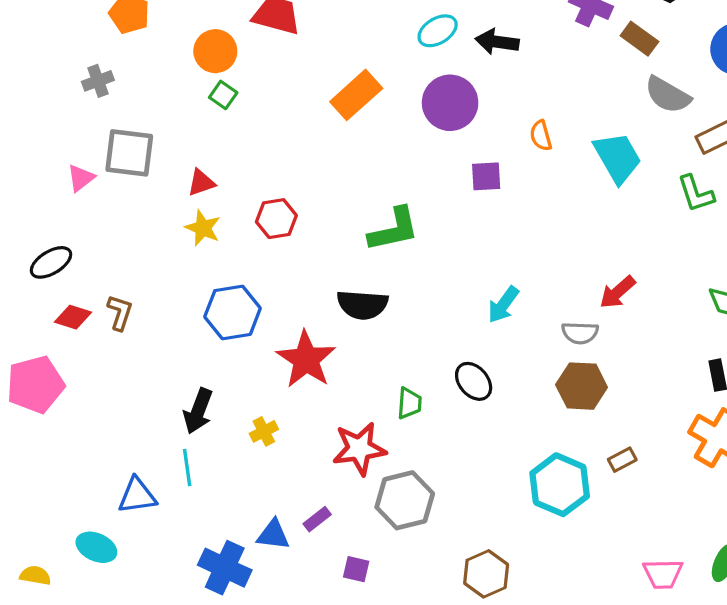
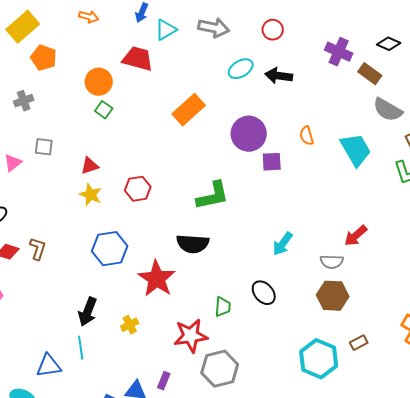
purple circle: (450, 103) -> (249, 134), moved
gray square: (129, 153) -> (44, 147), size x0.6
purple rectangle: (317, 519) -> (164, 381), turned -30

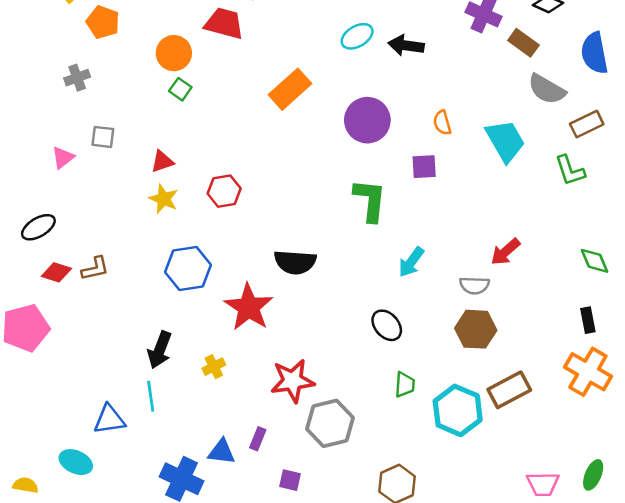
purple square: (272, 162) -> (424, 167), moved
green L-shape: (213, 196) -> (370, 200), moved, turned -72
brown L-shape: (38, 249) -> (95, 269), turned 60
green trapezoid: (223, 307) -> (405, 385), moved
brown rectangle: (359, 343) -> (509, 390), size x1.8

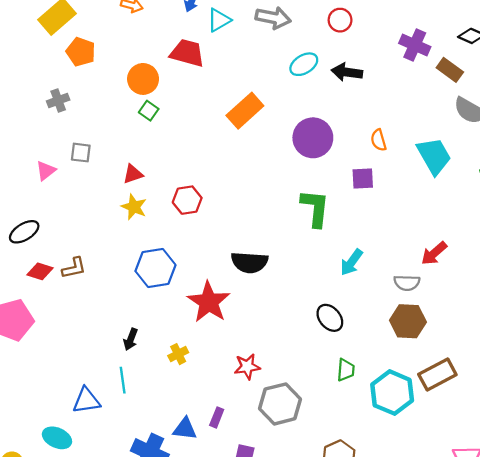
black arrow: (160, 350) -> (131, 339), size x0.7
red star: (293, 381) -> (247, 367), size x0.7

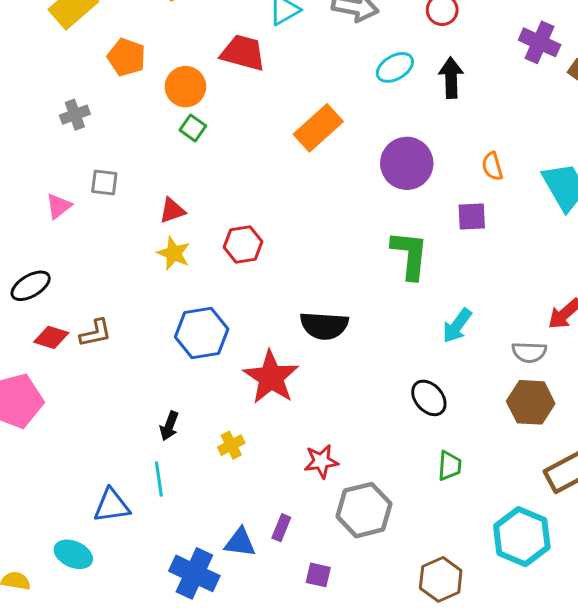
orange pentagon: (81, 52) -> (126, 57), moved
black arrow: (347, 72) -> (451, 78), turned 80
cyan hexagon: (392, 393) -> (522, 537), moved

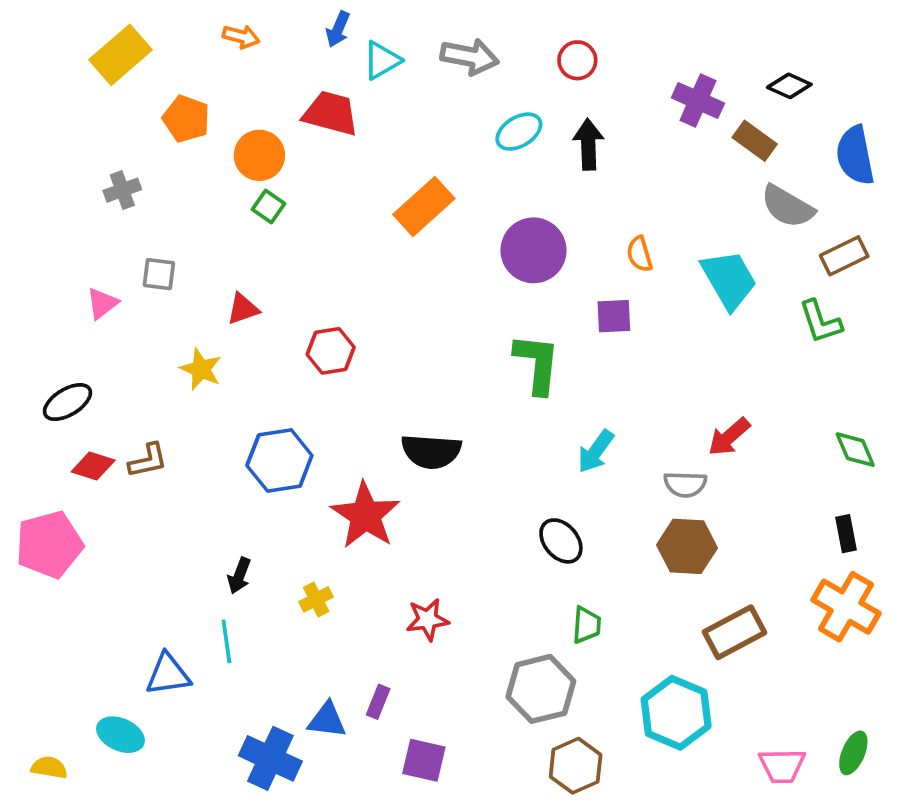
yellow star: (174, 253) -> (201, 369), moved
gray hexagon: (364, 510) -> (541, 689), moved
purple square: (318, 575) -> (424, 760), size x1.4

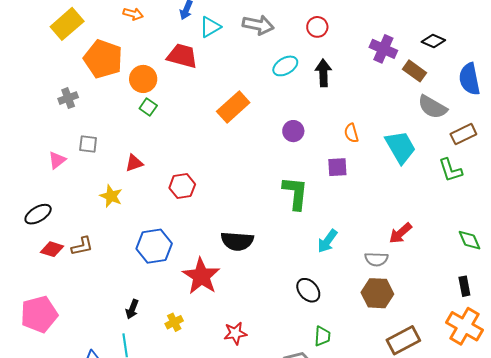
orange pentagon: (186, 119) -> (103, 59), size x1.5
purple circle: (534, 250) -> (293, 131), size x0.6
pink pentagon: (49, 545) -> (39, 314), moved

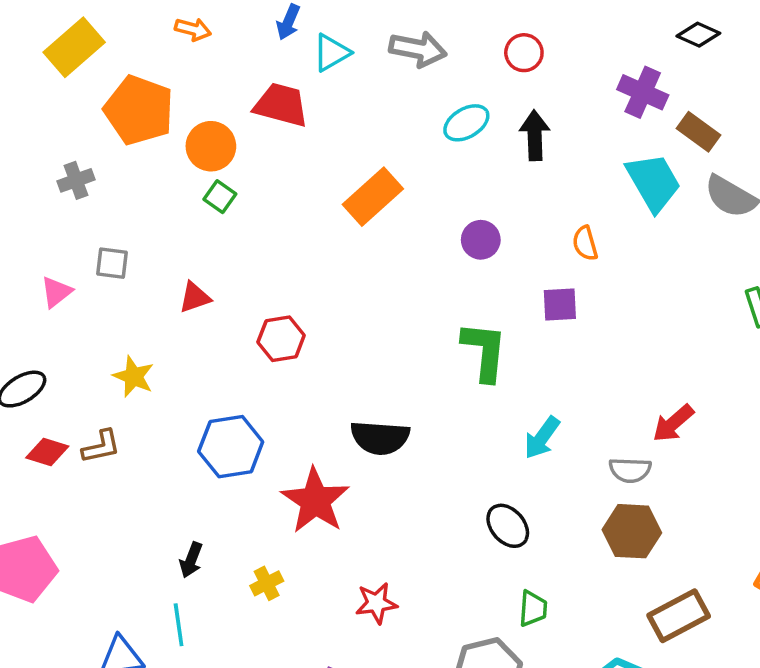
black diamond: (433, 41) -> (698, 35), moved
cyan trapezoid: (400, 147) -> (653, 182), moved
yellow star: (111, 196) -> (134, 376), moved

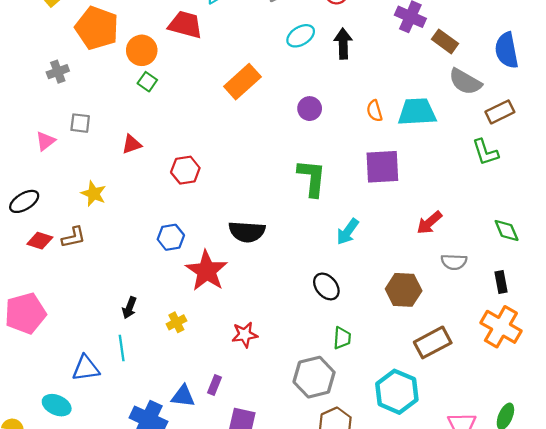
cyan trapezoid: (653, 182) -> (417, 112), moved, turned -63
purple square: (560, 305) -> (382, 167), moved, size x1.6
blue hexagon: (231, 447) -> (171, 237), moved, size x0.7
gray semicircle: (630, 470) -> (454, 262), moved

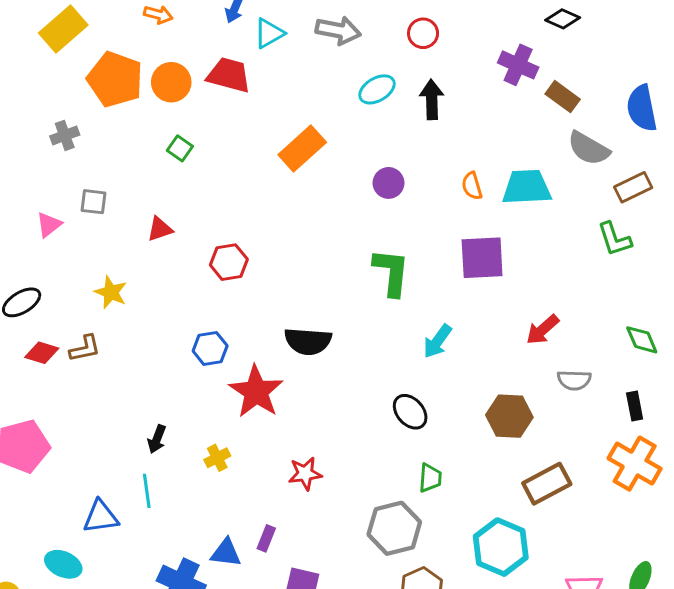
orange circle: (142, 50) -> (171, 82), moved

